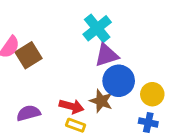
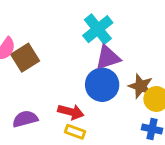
blue circle: (119, 81) -> (102, 85), moved
brown star: (101, 101) -> (141, 86), moved

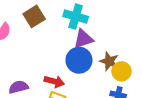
cyan cross: (98, 29) -> (76, 16), turned -35
brown square: (25, 58) -> (34, 16), moved

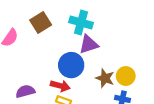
blue circle: (79, 60) -> (71, 65), moved
brown star: (109, 61) -> (105, 78), moved

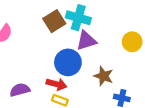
brown square: (41, 23) -> (54, 21), moved
yellow circle: (126, 76) -> (132, 42), moved

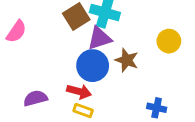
purple triangle: (86, 41) -> (99, 38), moved
brown star: (103, 76) -> (127, 60), moved

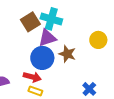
blue cross: (157, 108) -> (89, 89), turned 32

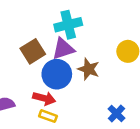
cyan cross: (51, 19) -> (68, 25), turned -30
brown square: (30, 22) -> (33, 51), moved

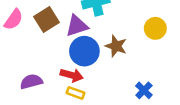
purple triangle: (63, 49) -> (77, 26), moved
brown square: (33, 51) -> (46, 19), moved

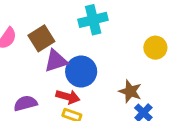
purple triangle: (77, 26) -> (56, 61), moved
brown star: (116, 46) -> (130, 91), moved

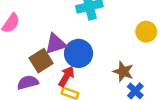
brown square: (41, 38) -> (41, 61), moved
red arrow: (68, 97) -> (66, 76), turned -75

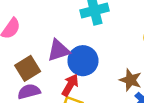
brown square: (41, 61) -> (28, 68), moved

